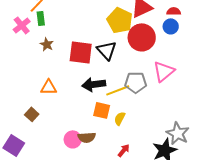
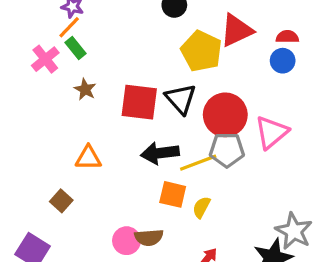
green rectangle: (41, 18) -> (76, 48), turned -32
red circle: (142, 37) -> (225, 115), moved

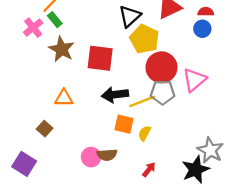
yellow pentagon: (201, 51) -> (144, 39), moved
brown star: (85, 89) -> (62, 49), size x1.6
black triangle: (181, 99) -> (130, 16), moved, turned 30

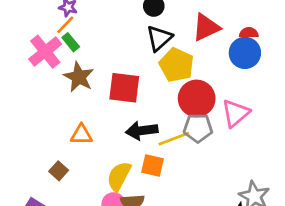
pink cross: (33, 28) -> (45, 52), size x1.4
blue circle: (202, 29) -> (245, 53), size x1.5
yellow semicircle: (144, 133) -> (119, 176), moved, size x1.6

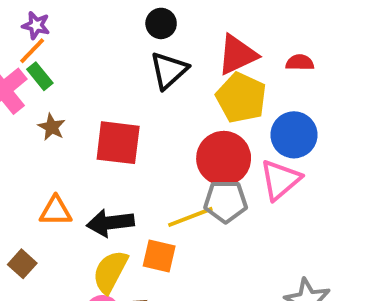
blue circle: (245, 53) -> (294, 135), moved
yellow pentagon: (177, 65) -> (241, 98), moved
brown star: (79, 77) -> (52, 127), size x0.6
black arrow: (142, 131) -> (110, 223), moved

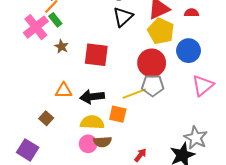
pink triangle: (280, 180) -> (203, 85), moved
yellow semicircle: (110, 272) -> (92, 122), turned 65

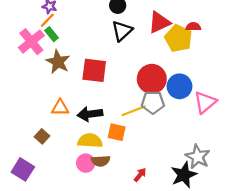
yellow pentagon: (161, 31) -> (178, 38), moved
brown star: (61, 47) -> (58, 62), size x1.6
blue circle: (189, 51) -> (180, 86), moved

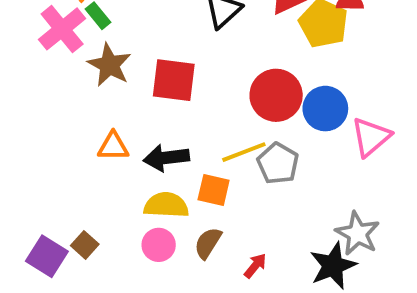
gray pentagon: (153, 102) -> (278, 163), moved, turned 30
brown square: (42, 136) -> (85, 245), moved
brown semicircle: (101, 161) -> (208, 243), moved, turned 126

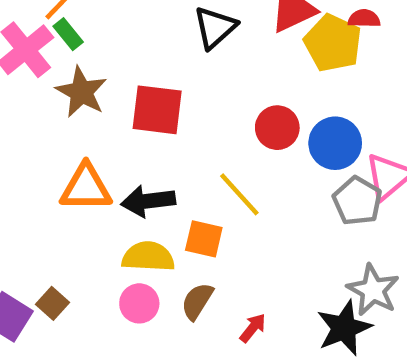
red circle: (276, 95) -> (277, 128), size x0.7
orange triangle: (113, 146) -> (86, 188), size x1.4
yellow line: (244, 152) -> (239, 194), turned 69
gray pentagon: (278, 163) -> (357, 201), moved

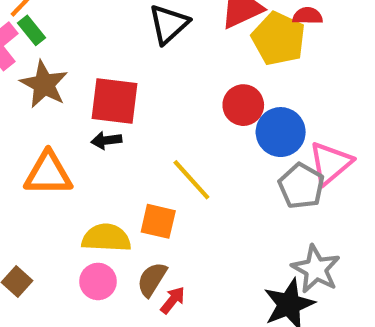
red circle: (277, 128) -> (243, 105), moved
black arrow: (148, 201) -> (106, 140), moved, size x0.6
red arrow: (253, 328) -> (173, 300), moved

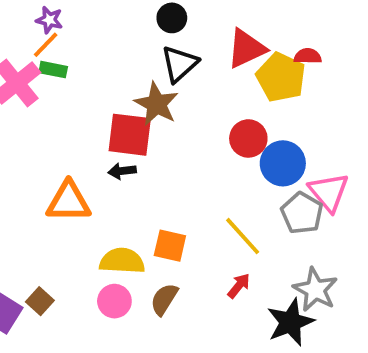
green rectangle: (32, 30) -> (53, 70), turned -40
brown star: (44, 84) -> (157, 104), moved
pink triangle: (330, 163) -> (329, 192), turned -30
yellow line: (191, 180) -> (243, 236), moved
red arrow: (173, 300) -> (239, 286), moved

